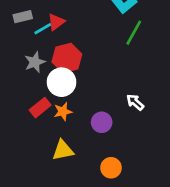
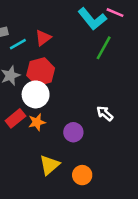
red triangle: (56, 22) -> (43, 38), moved
yellow triangle: (63, 150) -> (49, 165), moved, turned -30

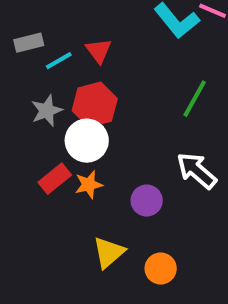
red triangle: (43, 38) -> (99, 51), turned -30
green line: (104, 48) -> (195, 99), moved
white arrow: (105, 113) -> (197, 171), size x1.5

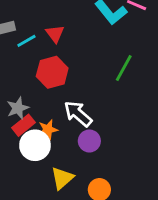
gray star: (47, 111) -> (18, 108), moved
white circle: (87, 141) -> (35, 145), moved
white arrow: (197, 171) -> (78, 114), moved

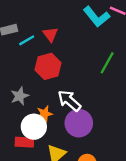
red rectangle: (24, 125) -> (24, 142), moved, turned 42
purple circle: (89, 141) -> (79, 123), size x1.5

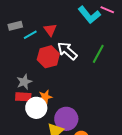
white arrow: (69, 101) -> (67, 51), moved
purple circle: (79, 123) -> (66, 119), moved
red rectangle: (24, 142) -> (23, 97), moved

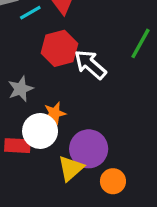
white arrow: (67, 51) -> (90, 65), moved
red rectangle: (23, 97) -> (17, 146), moved

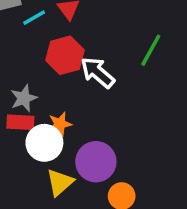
red rectangle: (17, 146) -> (20, 122), moved
yellow triangle: (71, 168) -> (60, 182), moved

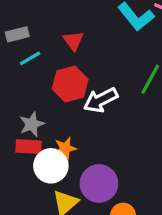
cyan line: (34, 18) -> (30, 58), moved
white arrow: (98, 72) -> (101, 100), turned -68

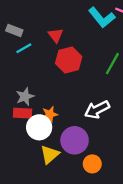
gray rectangle: (17, 34) -> (14, 30), turned 35
red hexagon: (70, 84) -> (69, 60), moved
white arrow: (101, 100) -> (97, 110), moved

